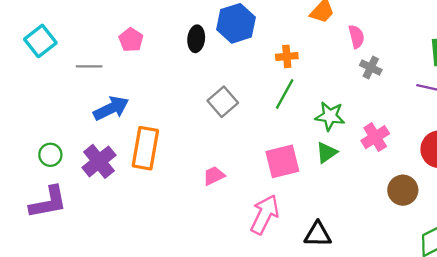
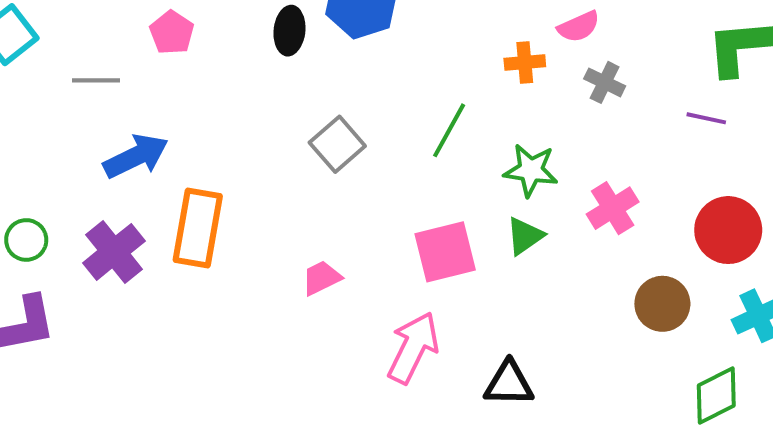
pink semicircle: (356, 37) -> (579, 27), turned 80
orange cross: (287, 56) -> (525, 62), moved

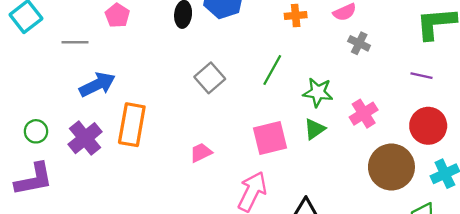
orange cross: (525, 62) -> (296, 15), moved
purple line: (706, 118) -> (422, 76), moved
brown circle: (662, 304) -> (391, 167), size x1.5

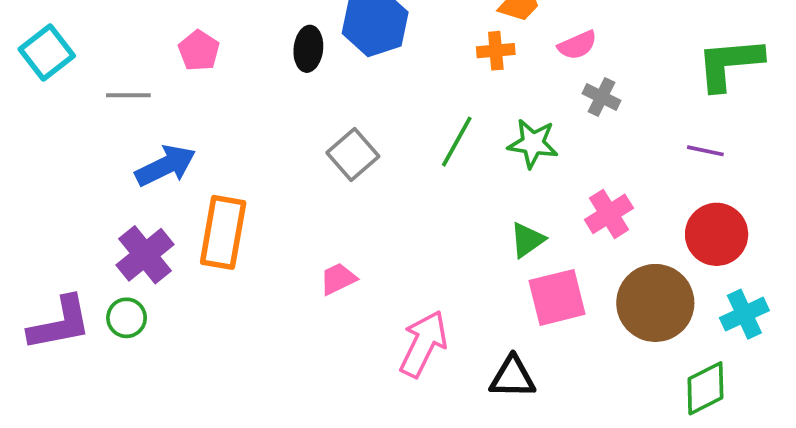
green star: (318, 92) -> (533, 143), moved
green circle: (36, 131) -> (127, 318), moved
pink square: (270, 138) -> (557, 297), moved

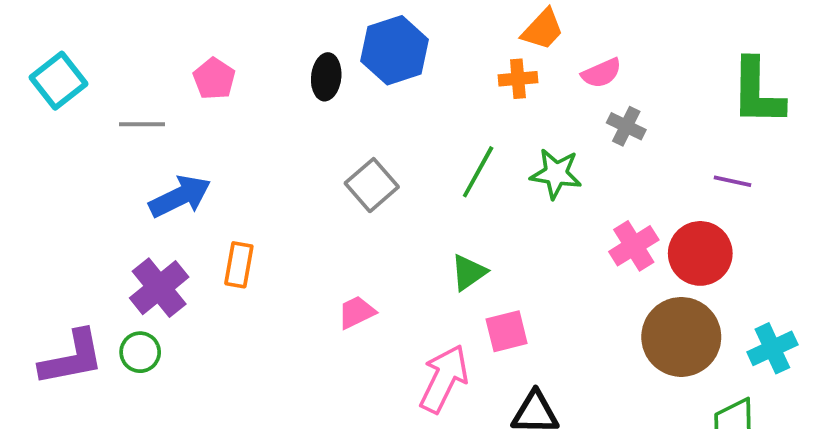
green L-shape: (730, 64) -> (757, 92), turned -84
orange rectangle: (223, 232) -> (239, 265), size x0.6
red circle: (717, 234) -> (700, 253), moved
green triangle: (527, 240) -> (469, 272), moved
pink square: (557, 297) -> (507, 331), moved, size x0.7

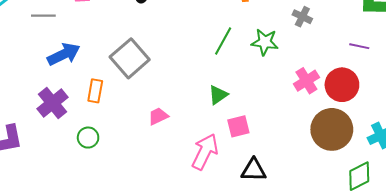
gray square: (372, 185) -> (130, 58), moved, size x1.4
green circle: (140, 352) -> (88, 138), moved

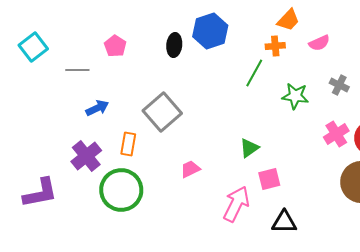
gray cross: (302, 17) -> (339, 85), moved
green line: (223, 41) -> (254, 73), moved
blue arrow: (64, 54) -> (97, 108), size x0.7
green circle: (88, 138) -> (121, 190), size x2.0

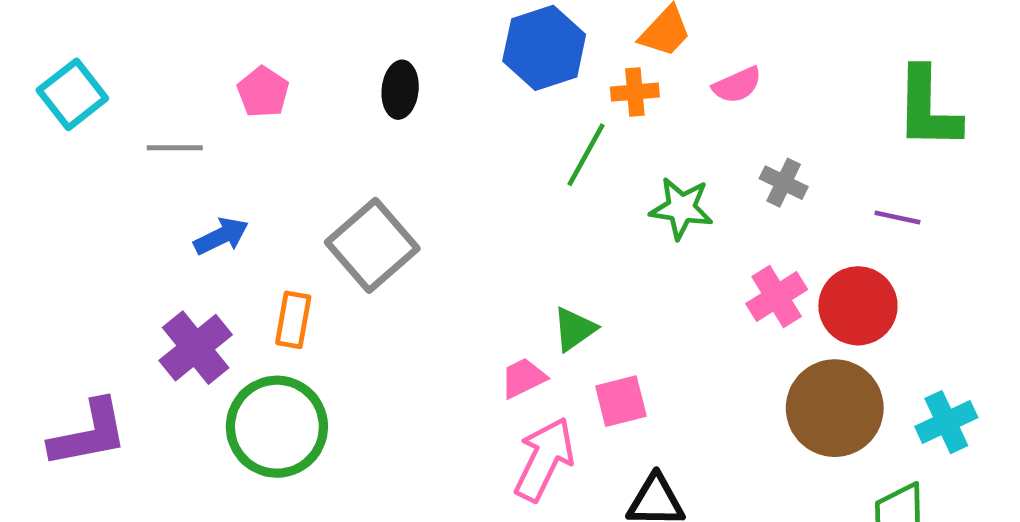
blue hexagon: (210, 31) -> (544, 48), moved
pink trapezoid: (190, 169) -> (523, 378), moved

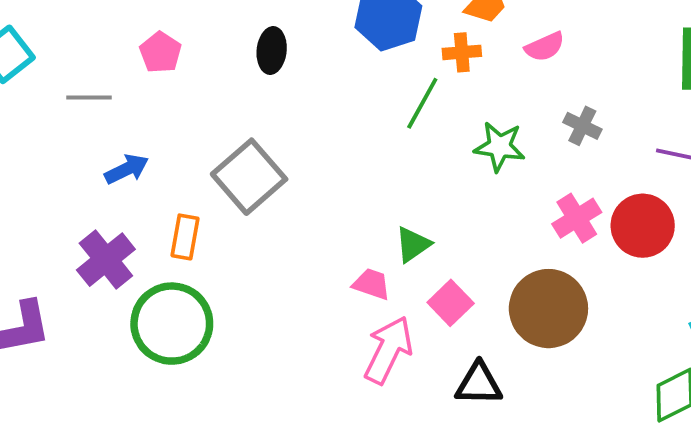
pink trapezoid: (523, 378) -> (371, 284), turned 45
pink square: (621, 401) -> (451, 303), turned -30
brown circle: (835, 408) -> (548, 309), moved

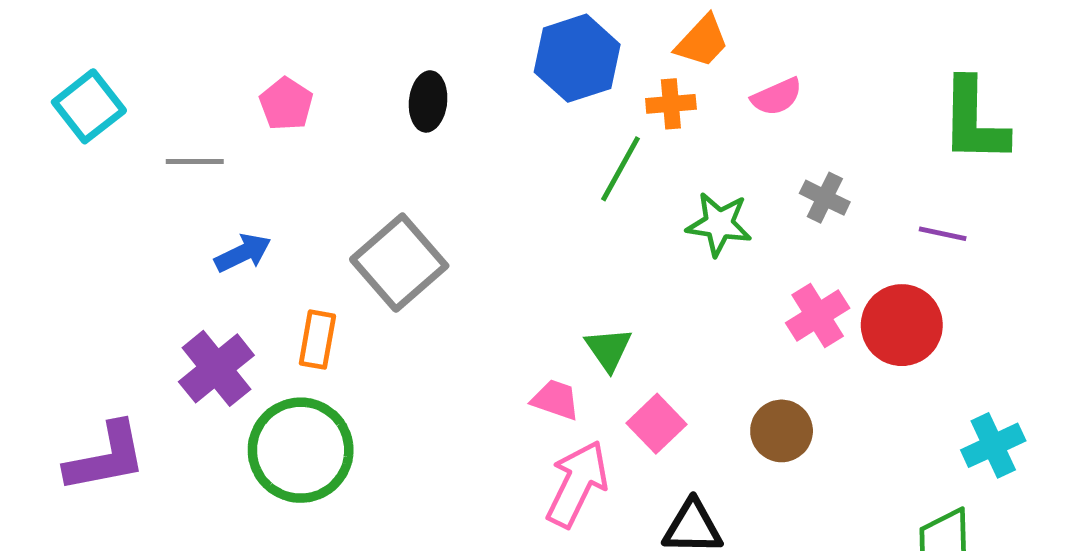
green triangle: (413, 244) -> (608, 349), turned -30
brown circle: (548, 309) -> (782, 431), size x0.6

